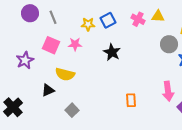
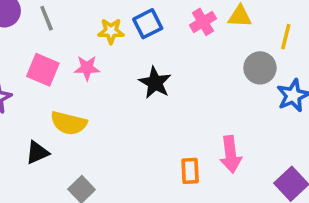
pink cross: (138, 19) -> (203, 22), turned 32
pink arrow: (168, 91) -> (231, 154), moved

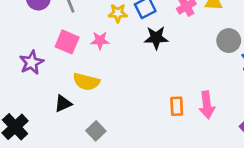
black star: (155, 83) -> (156, 38), moved, turned -30
orange rectangle: (190, 171) -> (177, 106), moved

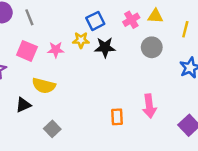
yellow star: (118, 13) -> (81, 40), moved
gray circle: (229, 41) -> (152, 47), moved
orange rectangle: (177, 106) -> (117, 117), moved

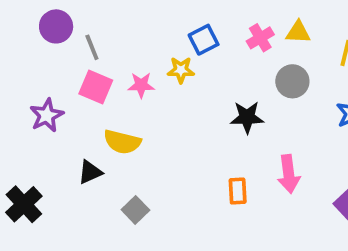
gray line: (29, 17) -> (92, 47), moved
black star: (105, 47) -> (247, 117), moved

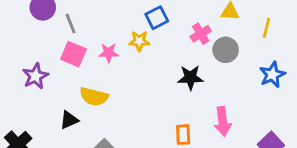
pink cross: (260, 38) -> (201, 34), moved

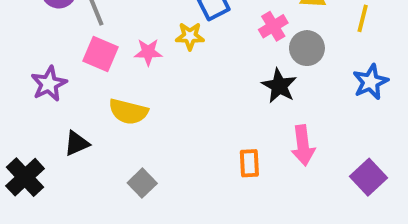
black star: (190, 78) -> (279, 86), moved, turned 30
black triangle: (69, 120) -> (77, 143), moved

